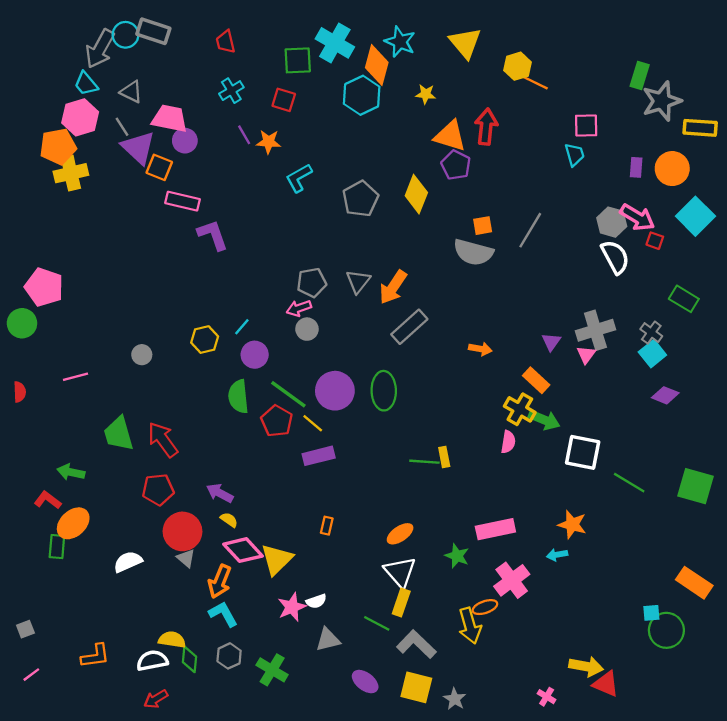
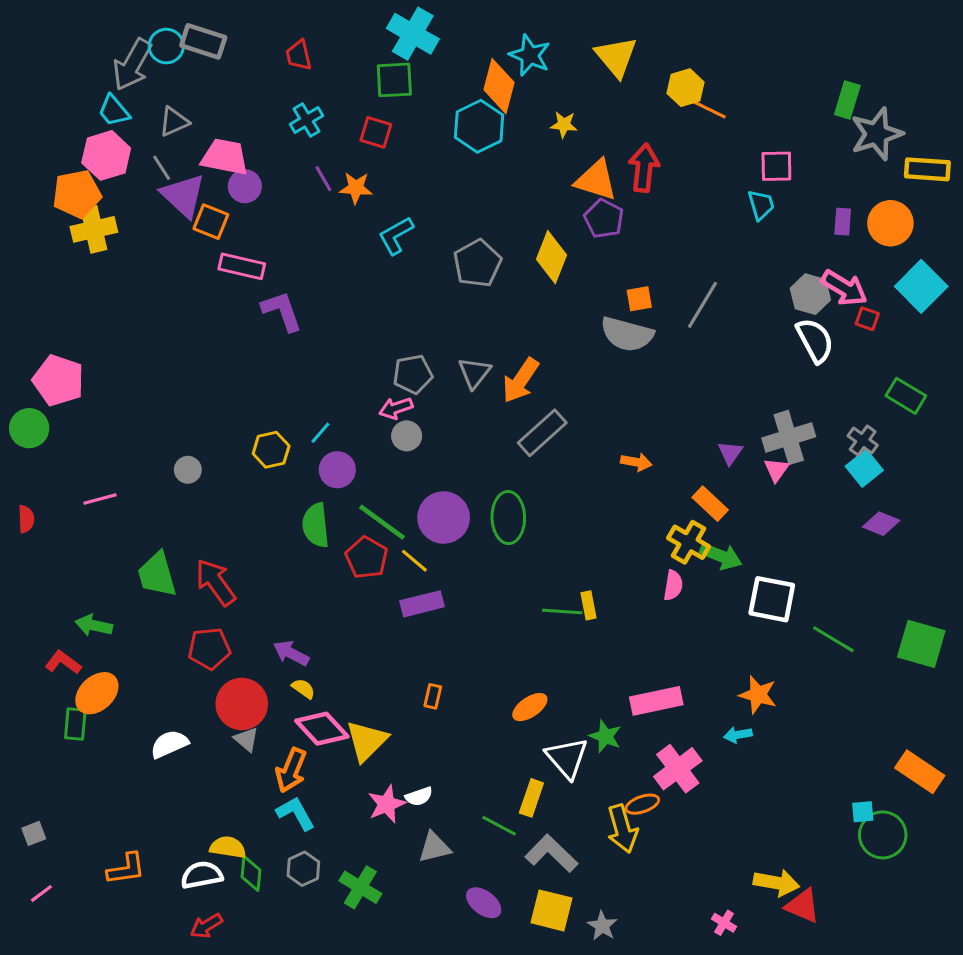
cyan cross: (335, 43) -> (413, 34), moved
gray triangle: (131, 92) -> (174, 122), turned -50
white triangle: (400, 572) -> (567, 758), moved

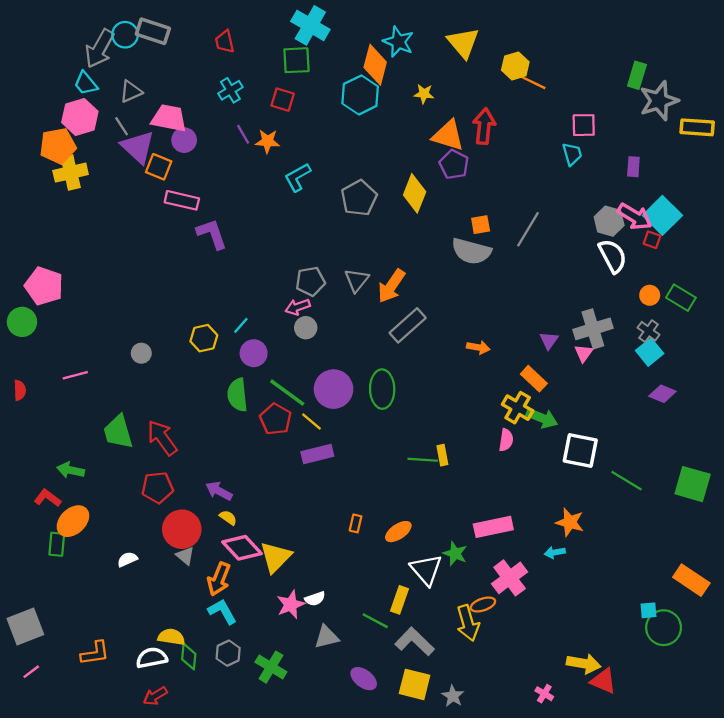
orange circle: (890, 223) -> (650, 295), moved, size x0.6
cyan square: (921, 286) -> (662, 215), moved
orange rectangle: (433, 696) -> (356, 523), moved
white semicircle: (169, 744) -> (127, 559), size x0.7
gray square: (34, 833) -> (25, 626), size x2.0

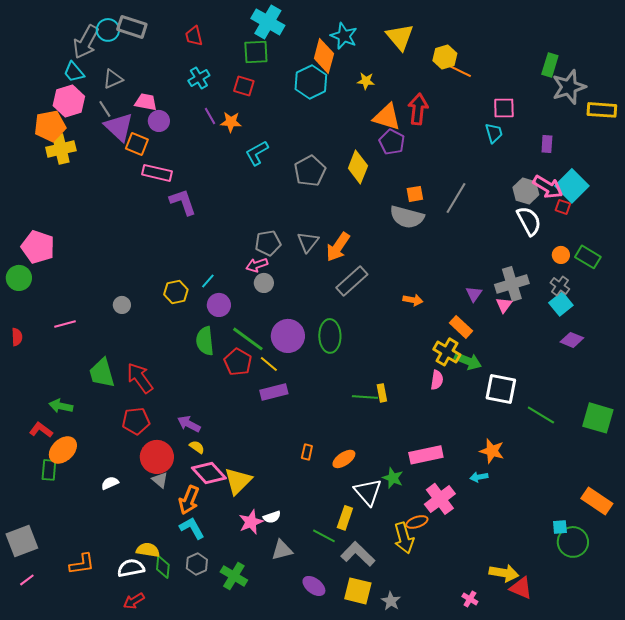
pink trapezoid: (169, 118) -> (146, 102), size x0.7

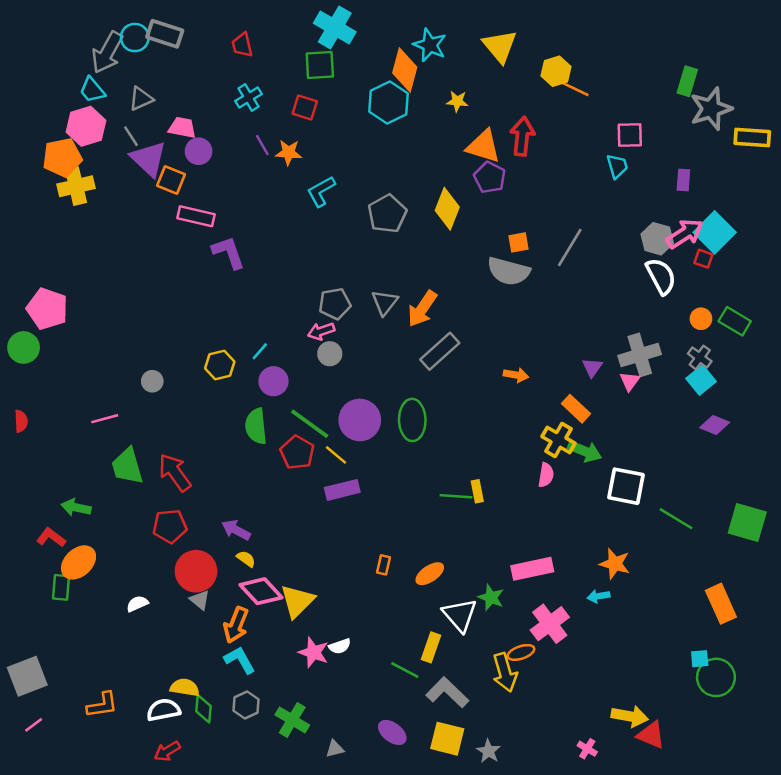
pink arrow: (548, 187) -> (685, 234), turned -64
pink line: (65, 324) -> (105, 419), moved
orange rectangle: (597, 501) -> (721, 604), moved, turned 32
pink star: (251, 522) -> (314, 652), turned -30
gray triangle: (282, 550) -> (335, 749), moved, size x0.7

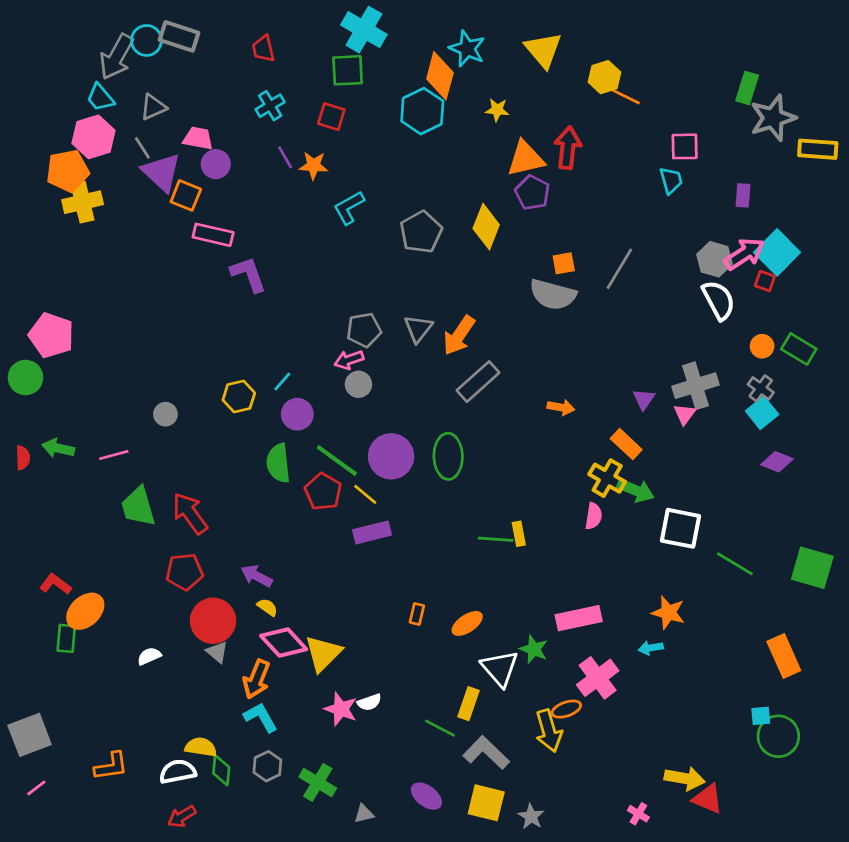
orange triangle: (483, 146) -> (526, 159), turned -30
green arrow: (76, 507) -> (58, 448), moved

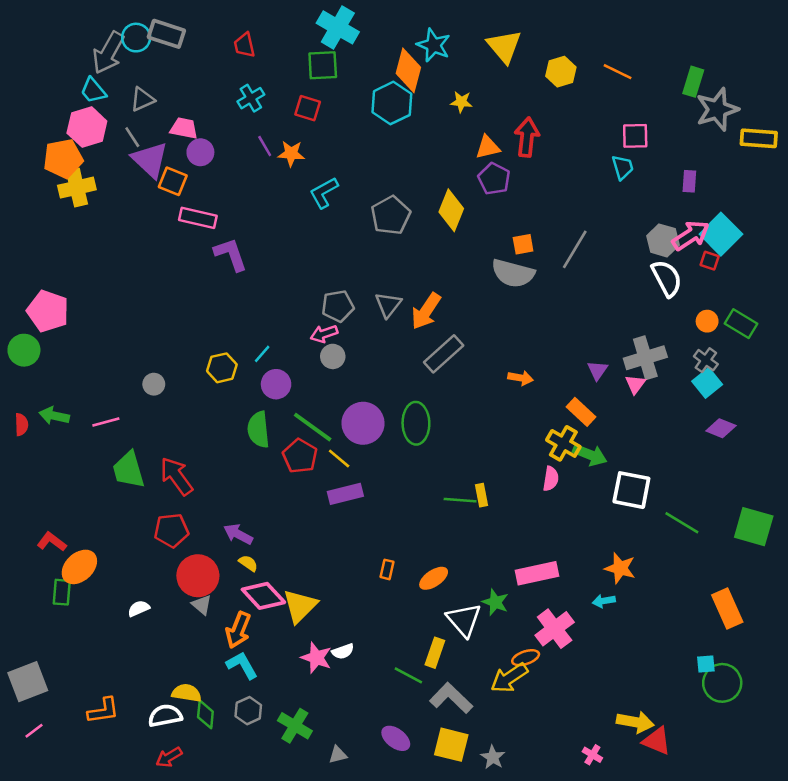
orange line: (625, 96) -> (618, 72), moved
orange triangle: (526, 159) -> (488, 147), size x0.7
yellow arrow: (549, 731) -> (509, 678), turned 72

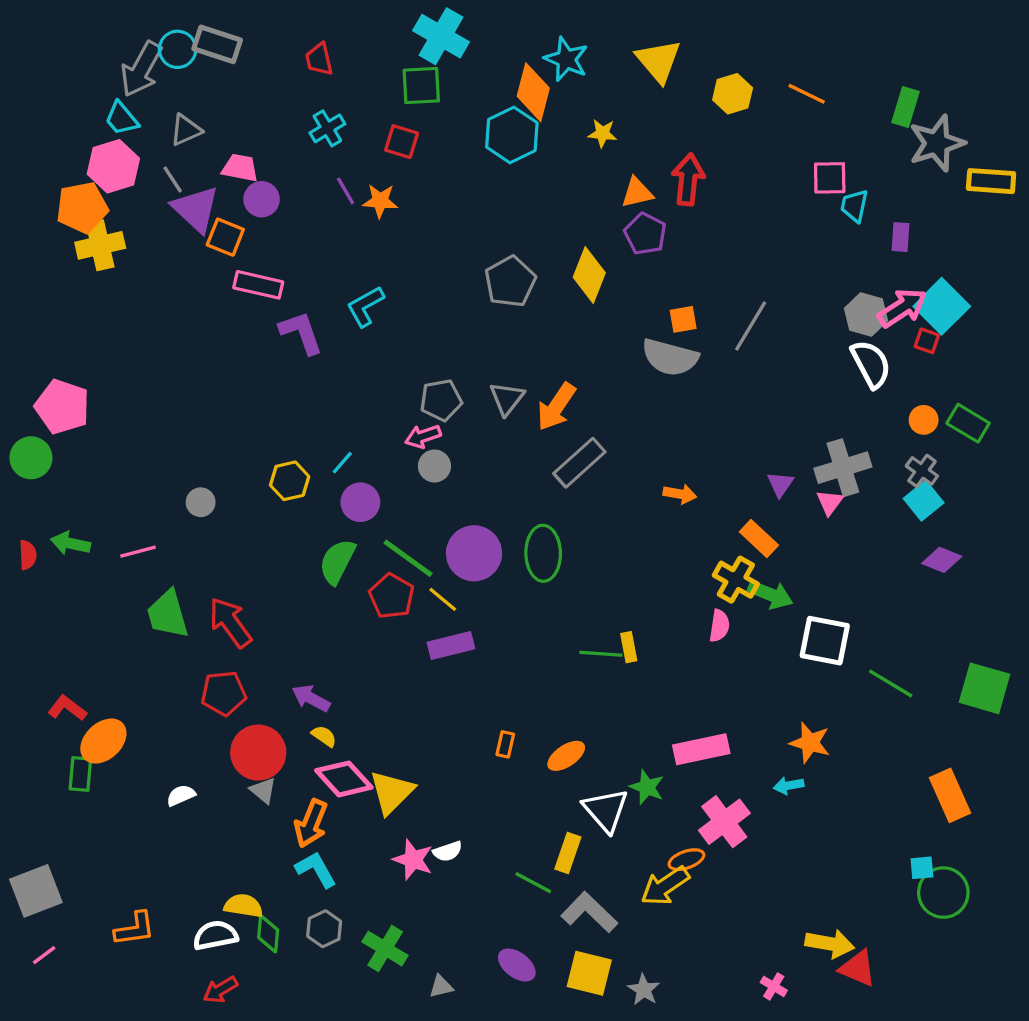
cyan trapezoid: (623, 167) -> (854, 206), moved, turned -152
cyan L-shape: (324, 193) -> (365, 306), moved
green semicircle: (258, 430) -> (337, 562), turned 33

